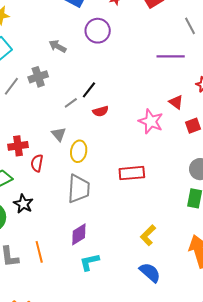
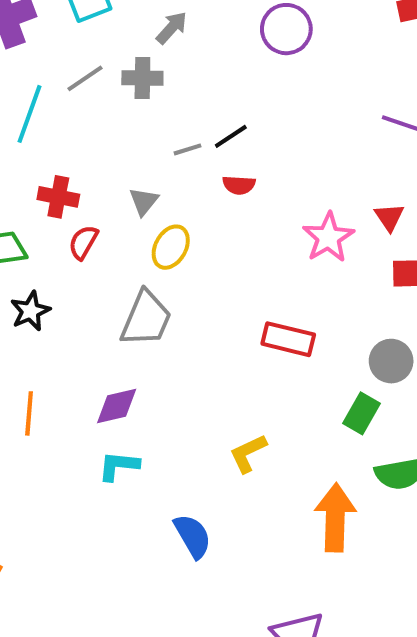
gray arrow: (58, 46) -> (172, 28), moved, turned 84
red rectangle: (132, 173) -> (288, 339), moved
blue semicircle: (150, 272) -> (193, 536), moved

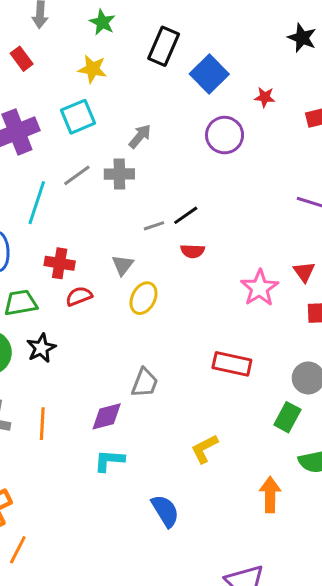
red semicircle: (83, 242) -> (79, 296), turned 40
gray trapezoid: (146, 319) -> (145, 383), moved, size x0.7
orange arrow: (335, 518) -> (270, 495), size x0.7

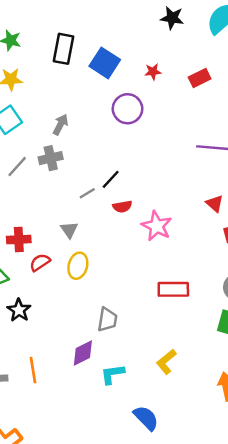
pink star: (260, 288) -> (157, 226), moved
yellow ellipse: (143, 298) -> (78, 266), moved
cyan L-shape: (109, 461) -> (112, 374), moved

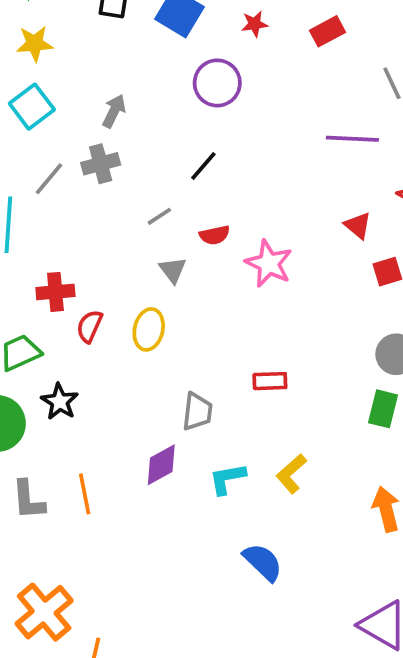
black line: (111, 179) -> (203, 166), moved
gray triangle: (69, 230) -> (173, 270), moved
red semicircle: (40, 262) -> (89, 326), turned -30
red rectangle: (173, 289) -> (270, 381), moved, size x0.7
cyan L-shape: (112, 374) -> (227, 479), moved

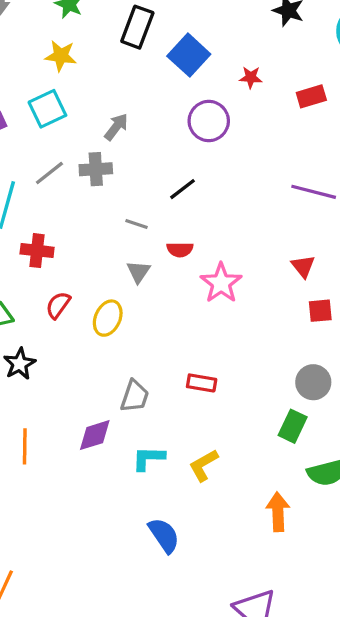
gray line: (159, 216) -> (136, 224), turned 40
red cross: (55, 292) -> (37, 251), moved

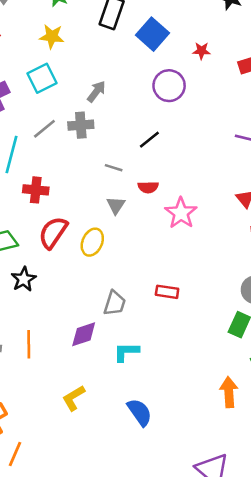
red semicircle: (58, 305) -> (53, 233), size x1.5
yellow L-shape: (204, 465) -> (74, 398), moved

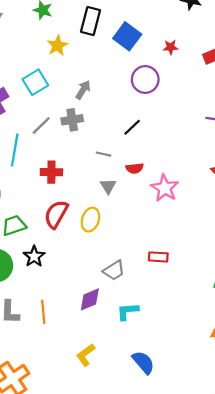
yellow star: (52, 36) -> (57, 46), moved, turned -30
red cross: (36, 190) -> (51, 172), moved
gray trapezoid: (115, 303) -> (114, 270), turned 45

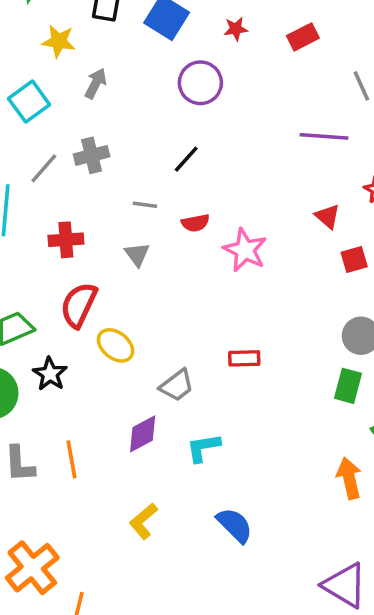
yellow star: (57, 46) -> (59, 41), turned -30
gray arrow: (83, 90) -> (96, 83), moved
gray triangle: (108, 186) -> (137, 254), moved
yellow ellipse: (90, 220) -> (116, 345), moved, turned -65

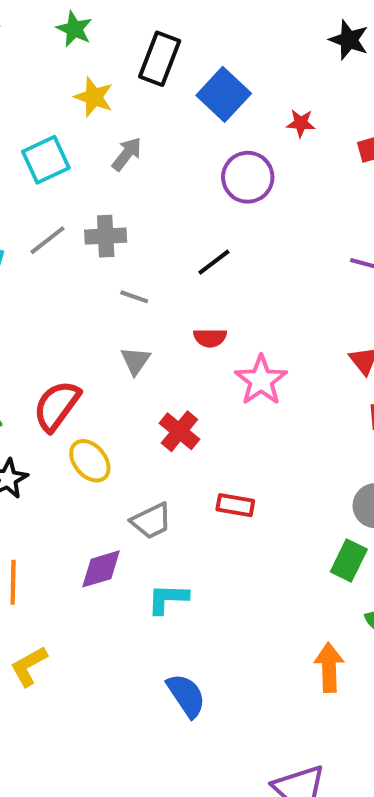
gray line: (145, 205) -> (134, 297), moved
red cross: (66, 240) -> (179, 431), moved, turned 32
yellow L-shape: (143, 521) -> (29, 666), moved

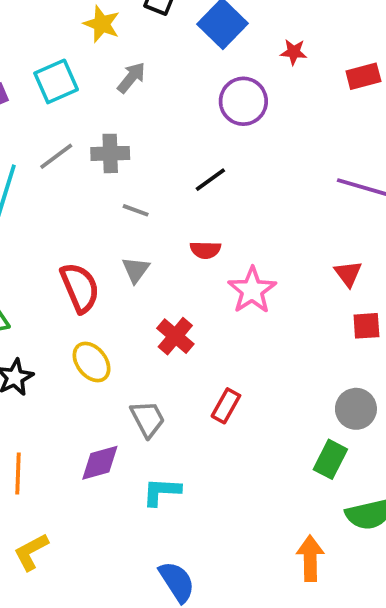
red semicircle: (57, 406) -> (80, 288), moved, turned 120
red rectangle: (235, 505) -> (226, 406), turned -72
gray trapezoid: (151, 521) -> (148, 419), turned -93

